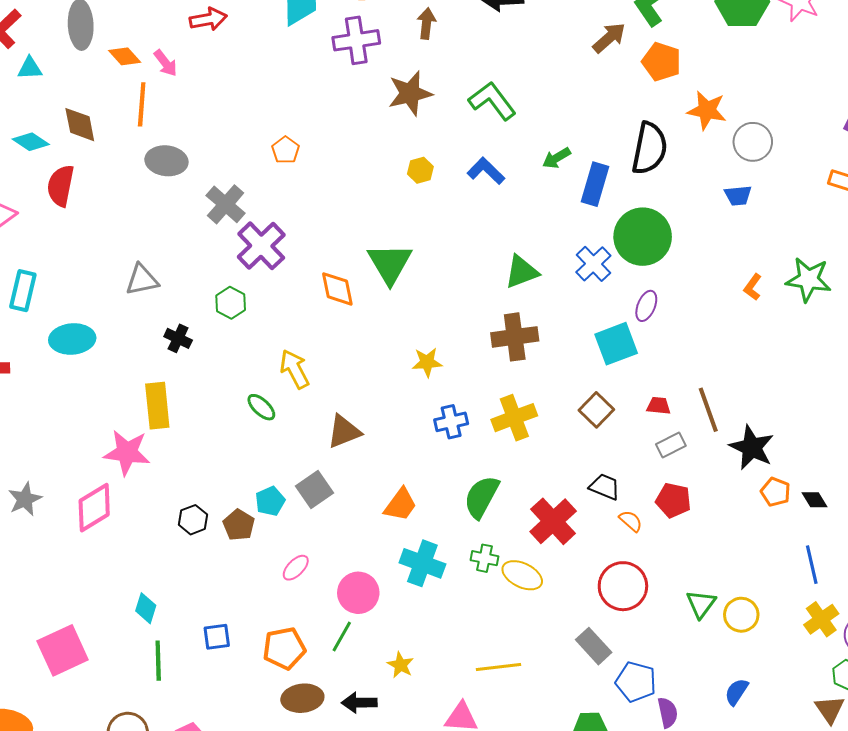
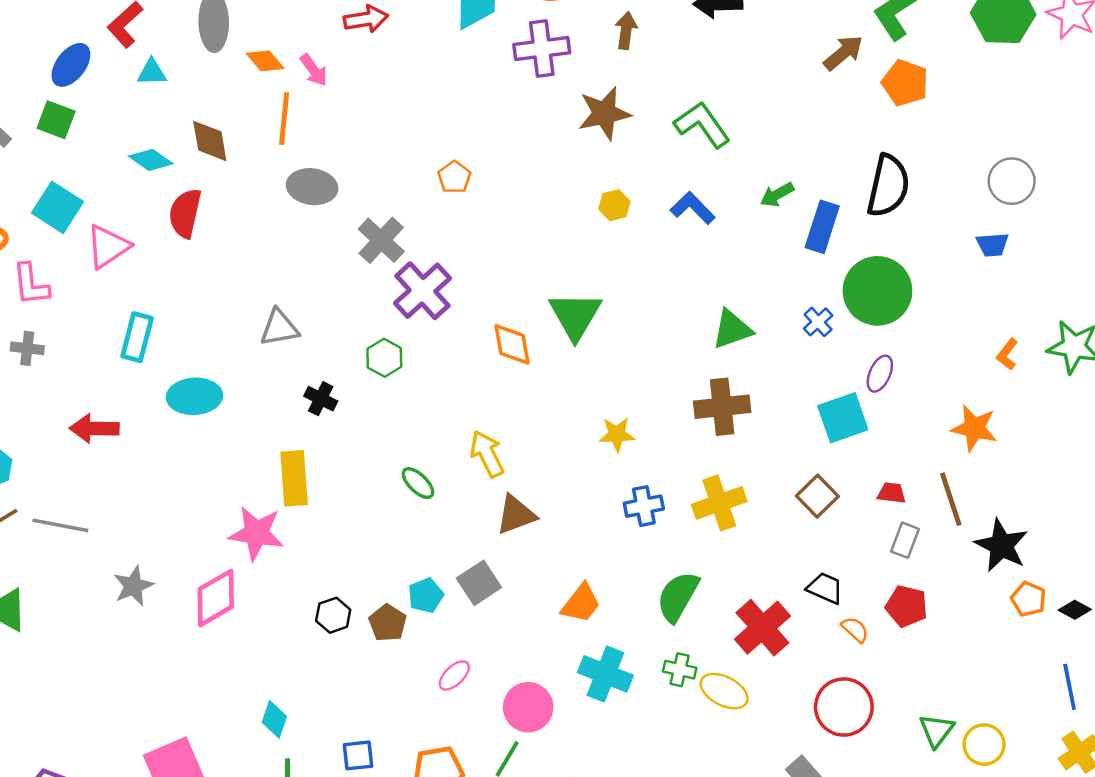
orange star: (707, 110) -> (974, 428), moved
blue cross: (593, 264) -> (818, 322), size x0.7
yellow arrow: (295, 369) -> (487, 454), moved
gray rectangle: (671, 445) -> (905, 540), turned -44
black diamond: (814, 500) -> (1075, 610), turned -32

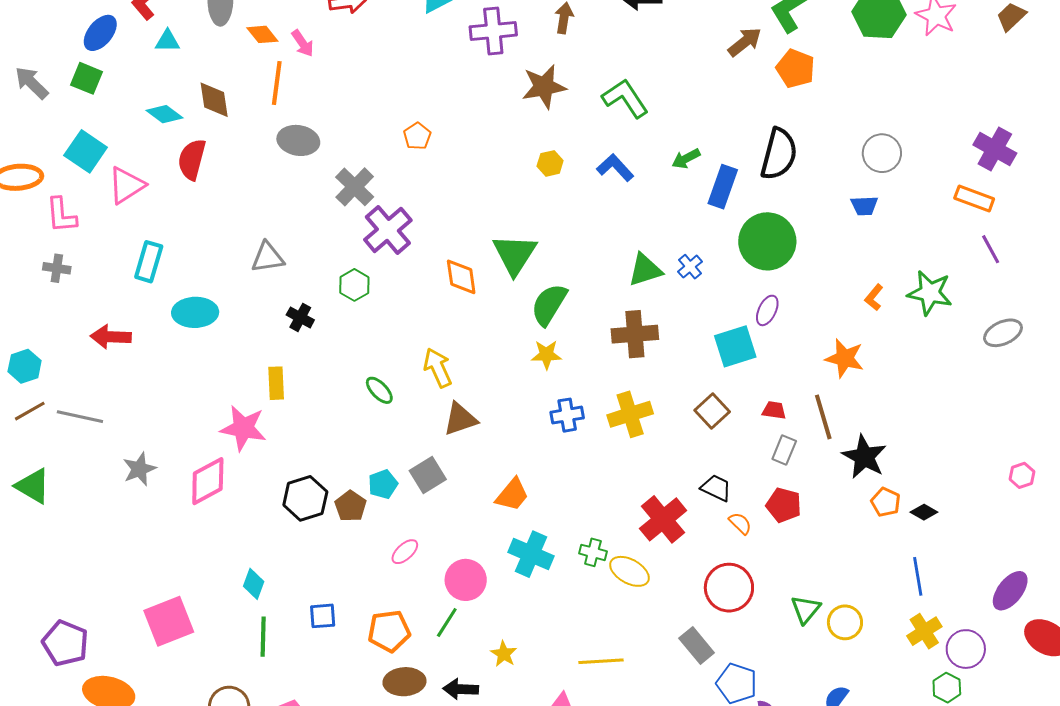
blue cross: (818, 322) -> (690, 267), moved
yellow rectangle: (294, 478) -> (276, 383), size x0.7
green semicircle: (678, 597) -> (549, 305), moved
black hexagon: (333, 615) -> (305, 498), size x1.5

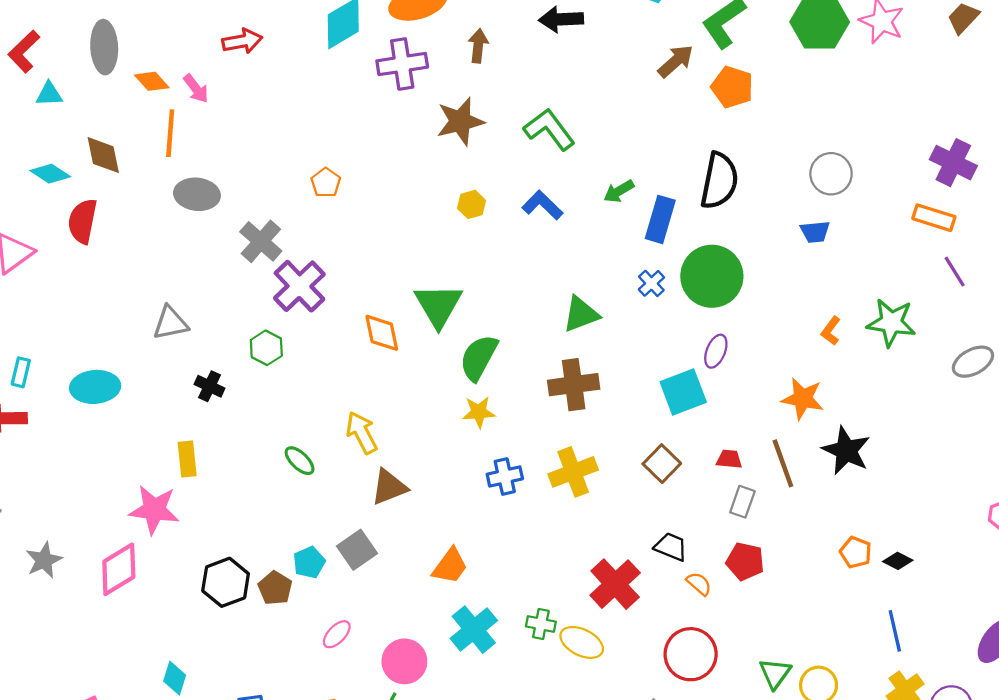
cyan rectangle: (149, 262) -> (21, 372), moved, size x0.7
blue cross: (690, 267) -> (651, 283), moved
black star: (864, 457) -> (846, 451), moved
cyan cross: (531, 554) -> (474, 630), turned 30

